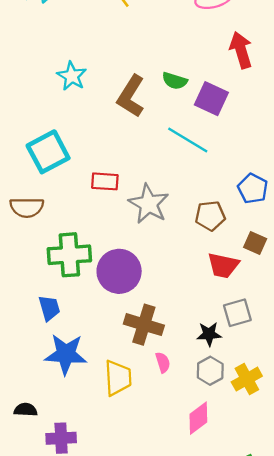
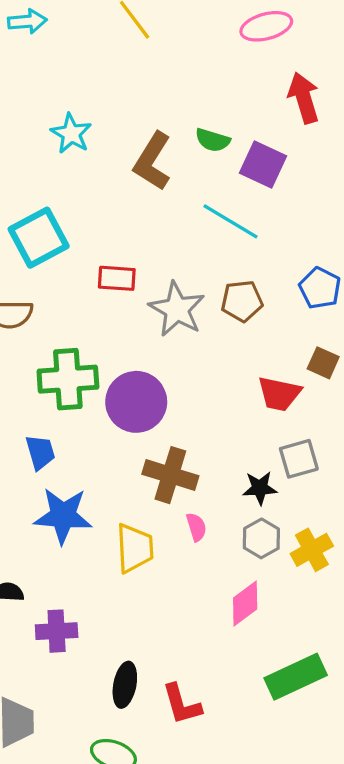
brown pentagon: (210, 216) -> (242, 301), moved

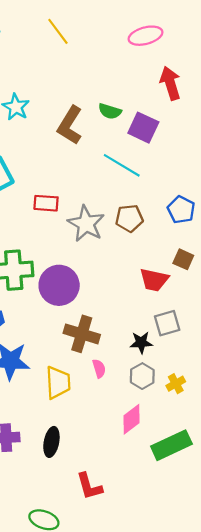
yellow cross: (312, 550) -> (176, 384), size x0.7
green rectangle: (296, 677) -> (171, 445), moved
black ellipse: (125, 685) -> (51, 442), moved

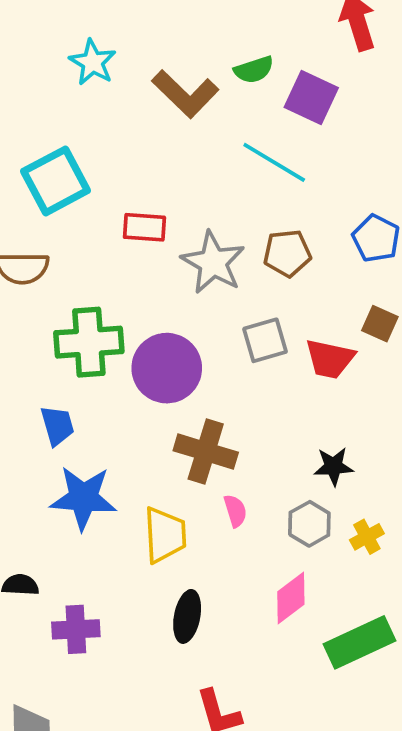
green semicircle: (110, 111) -> (254, 70), turned -35
brown L-shape: (70, 125) -> (185, 94), turned -78
gray square: (167, 323) -> (265, 340), moved
black star: (141, 343) -> (334, 466), moved
black ellipse: (51, 442) -> (187, 616), moved

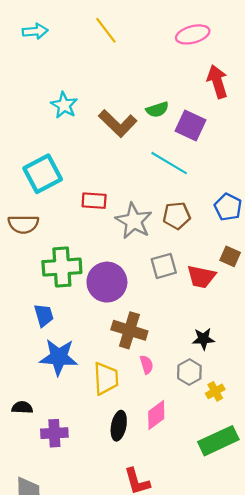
yellow cross: (367, 537) -> (215, 391), moved
pink diamond: (291, 598) -> (156, 415), moved

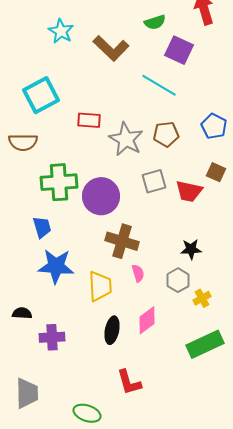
green semicircle: (157, 109) -> (155, 22), moved

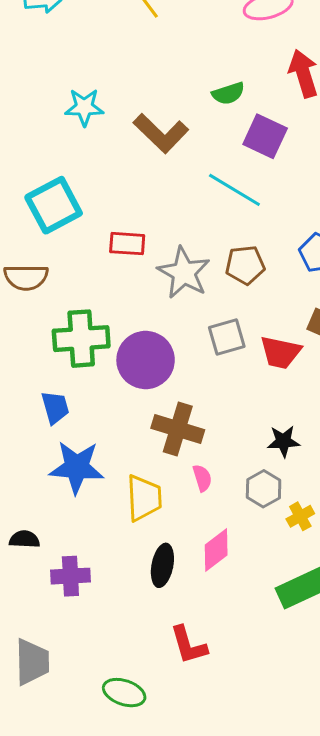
cyan star: (61, 31) -> (84, 107), turned -30

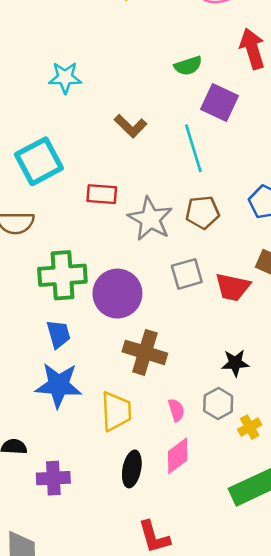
brown L-shape: (161, 133) -> (131, 126), moved, size x0.7
cyan line: (234, 190) -> (193, 148), turned 42
blue trapezoid: (55, 408) -> (59, 334), moved
pink semicircle: (202, 478) -> (176, 410), moved

